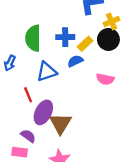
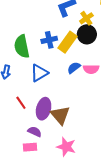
yellow rectangle: (85, 44) -> (68, 42), size x1.5
blue semicircle: (75, 61) -> (74, 68), moved
red line: (28, 95) -> (21, 103), moved

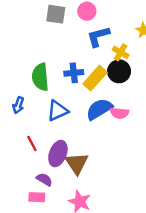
yellow cross: (86, 18) -> (121, 52), turned -32
blue semicircle: (74, 68) -> (99, 109), size x1.6

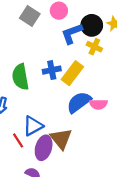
gray square: (56, 14) -> (30, 16), turned 30
black circle: (119, 71) -> (92, 25), moved
blue triangle: (58, 111) -> (33, 126), moved
brown triangle: (77, 163) -> (61, 139), moved

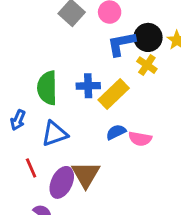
blue semicircle: (79, 102) -> (116, 132), size x0.6
blue triangle: (33, 126) -> (55, 134), moved

